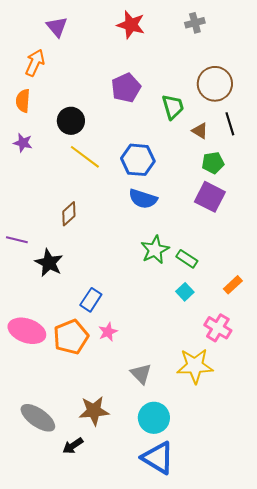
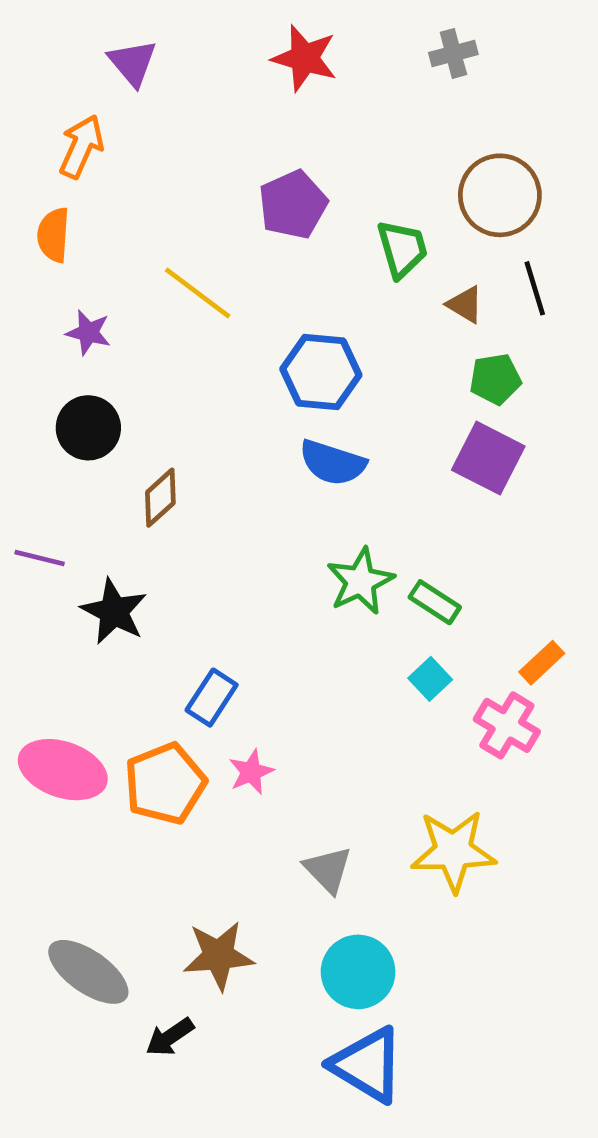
black circle: (71, 121) -> (88, 428), moved
purple star: (23, 143) -> (88, 332), moved
yellow line: (85, 157) -> (198, 293), moved
pink cross: (218, 328) -> (507, 725), moved

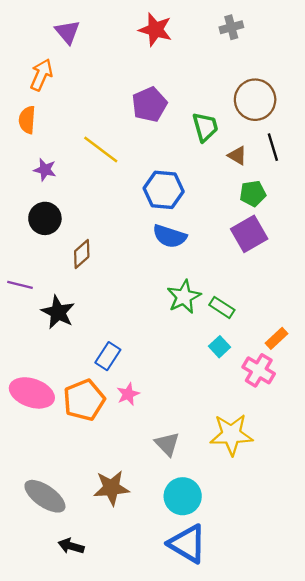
purple square: (488, 458) -> (249, 234), turned 33
black arrow: (170, 1037) -> (71, 546), moved, turned 50

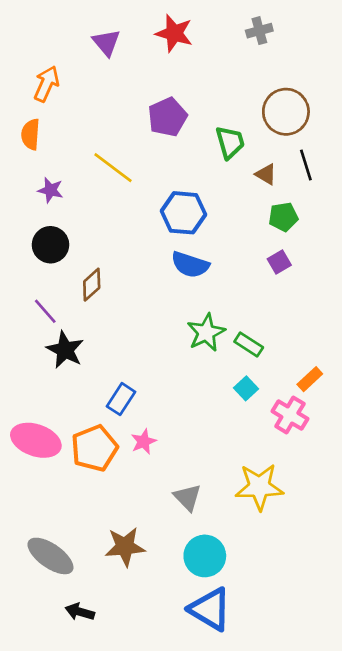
purple triangle: (67, 32) -> (106, 43), moved
purple square: (249, 234) -> (279, 262), size x0.6
purple line: (20, 285) -> (45, 311), moved, turned 35

